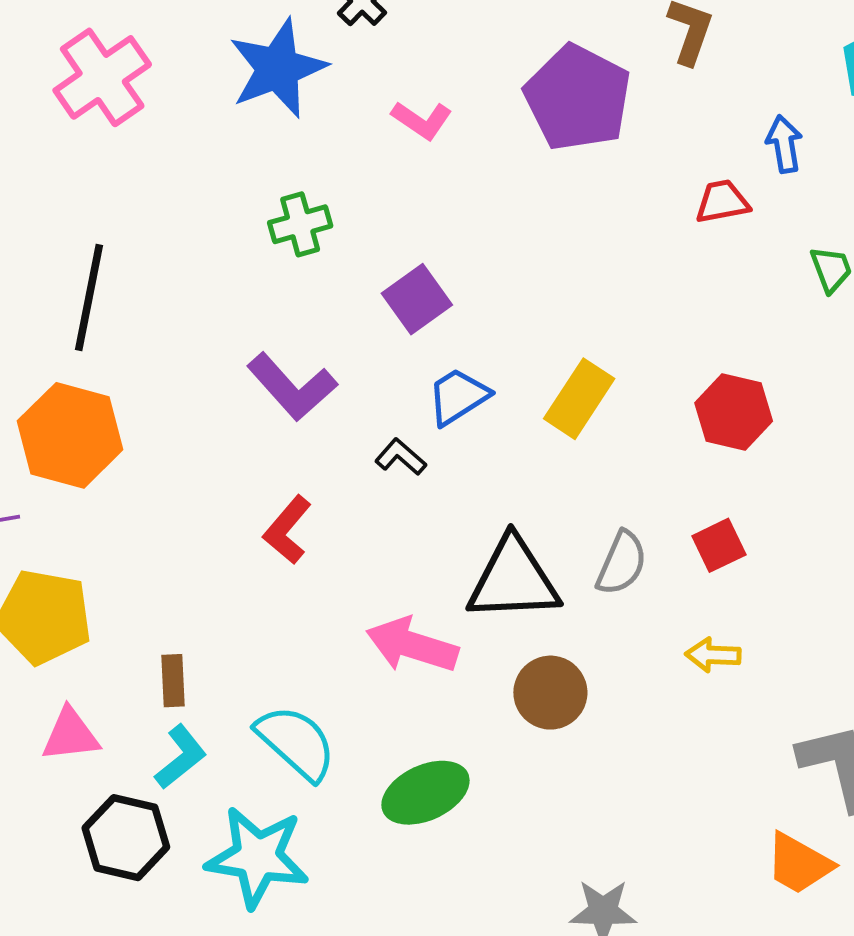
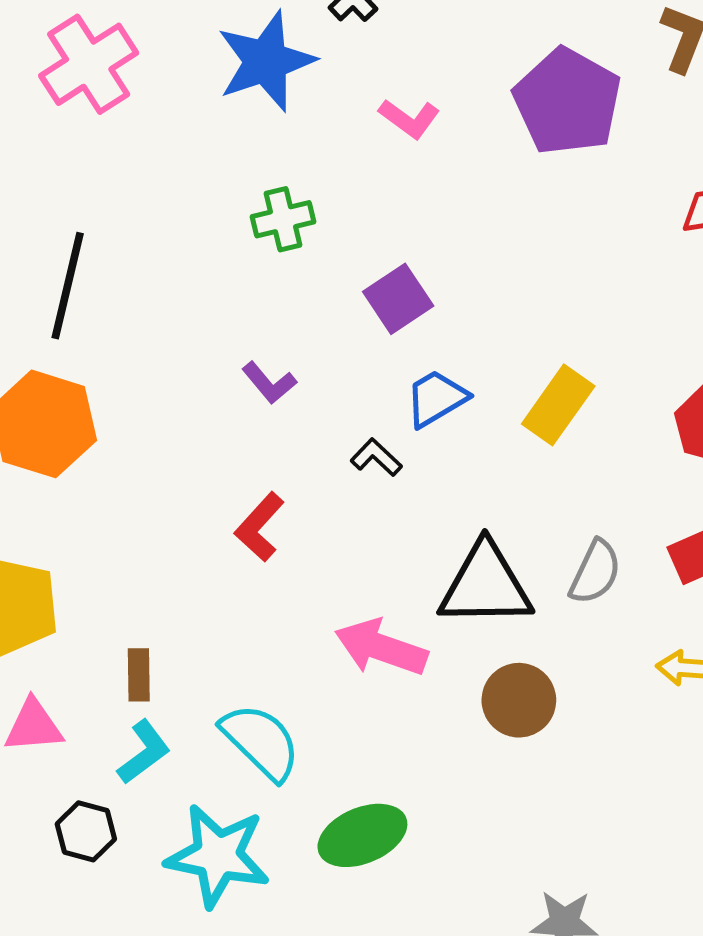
purple L-shape: (292, 387) -> (269, 383), size x0.6
green ellipse: (425, 793) -> (362, 835), moved
black hexagon: (126, 838) -> (86, 831), size x0.7

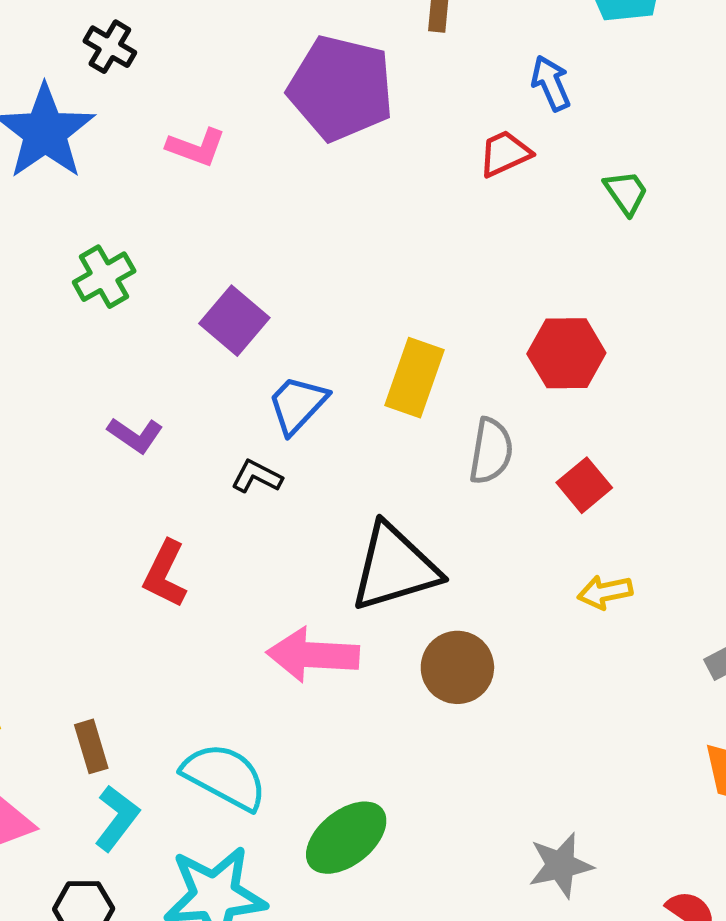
gray semicircle: (595, 572) -> (491, 451), moved

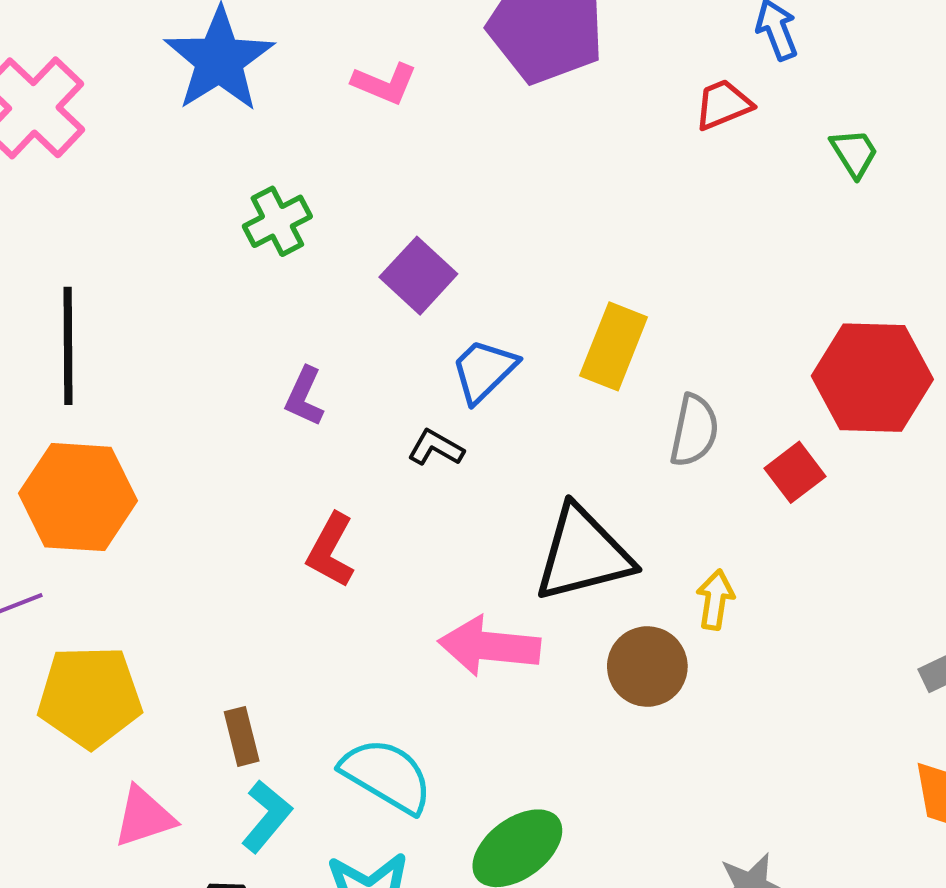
red hexagon: (566, 353) -> (872, 378), moved, size x1.4
purple L-shape: (135, 435) -> (304, 397), turned 78
yellow arrow: (605, 592) -> (715, 600), moved, turned 108

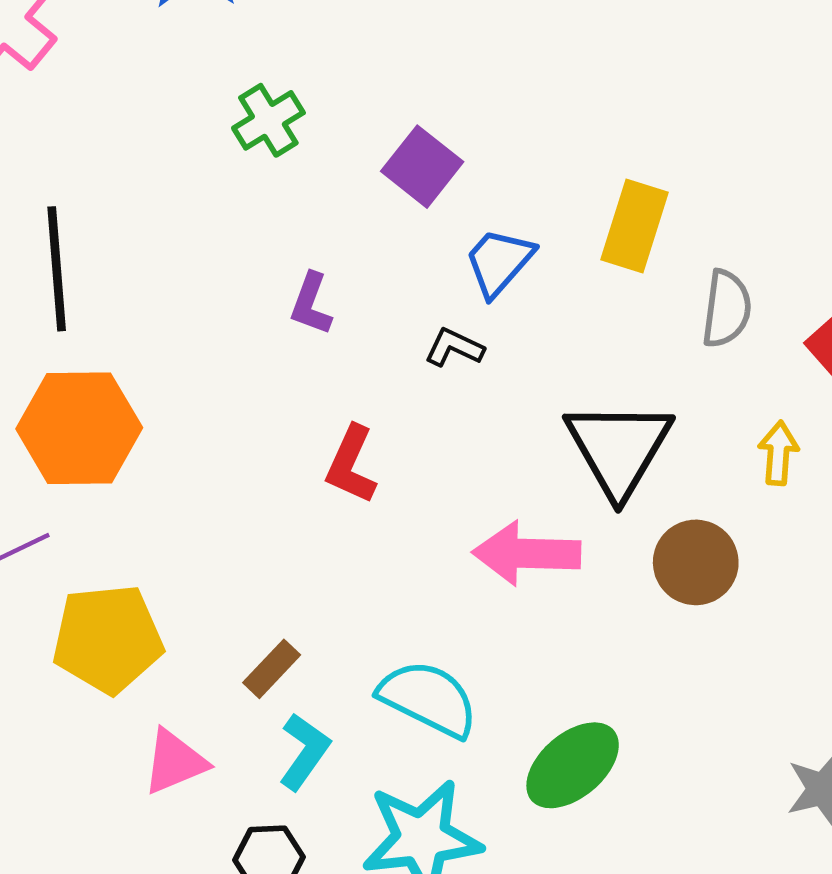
black triangle: (583, 554) -> (619, 448), turned -41
yellow arrow: (715, 600) -> (778, 453), moved
brown rectangle: (242, 736) -> (272, 669), turned 62

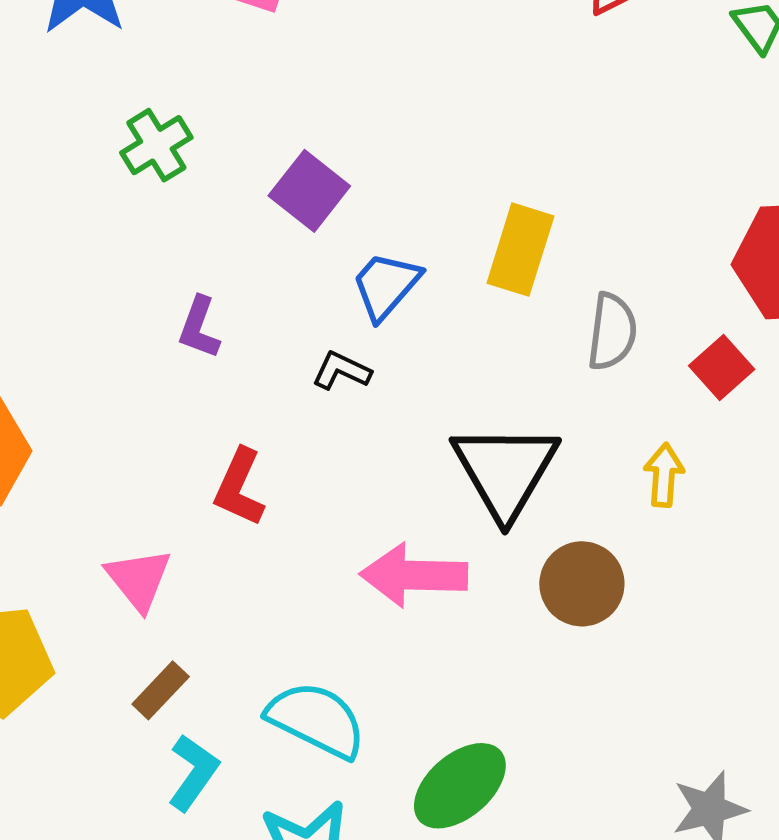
pink triangle: (175, 762) -> (139, 579), moved, turned -46

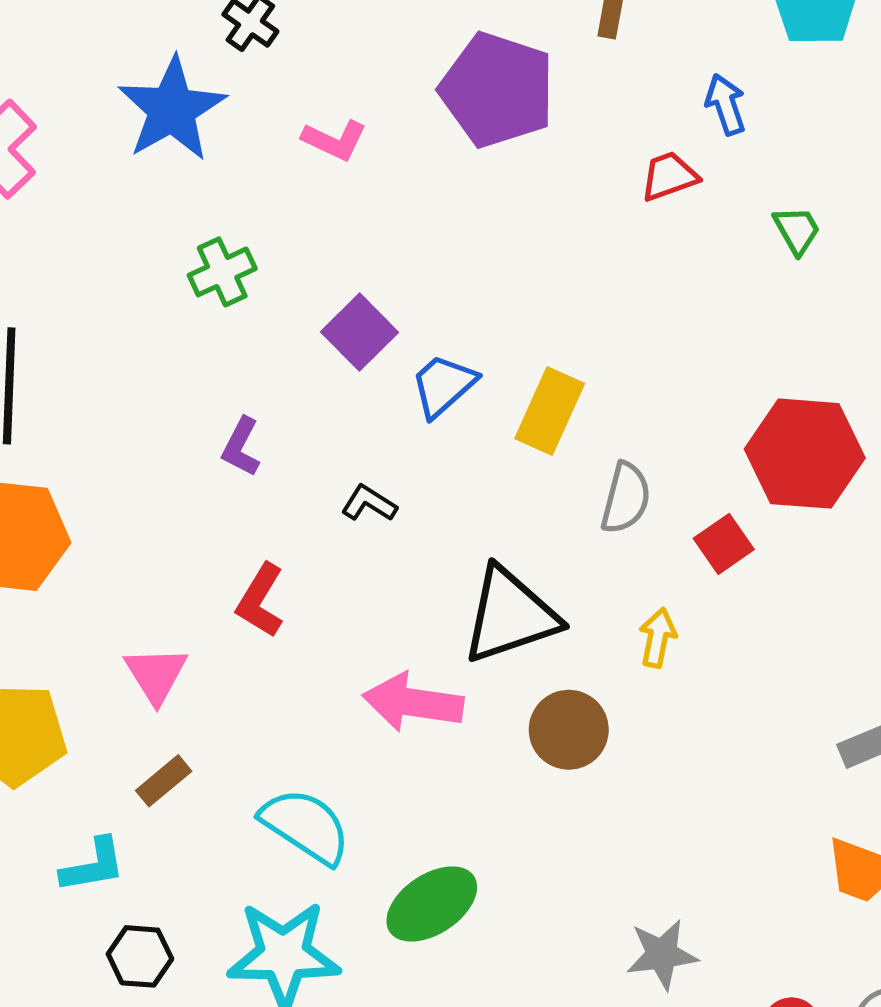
blue trapezoid: (386, 286) -> (443, 385), moved
black triangle: (505, 471) -> (510, 615), turned 34
cyan L-shape: (193, 772) -> (93, 865), moved, turned 38

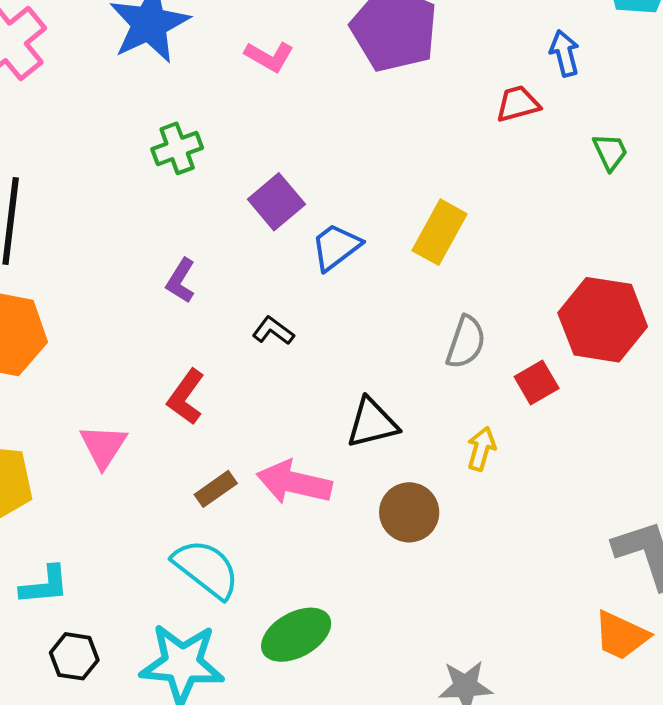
yellow rectangle: (550, 411) -> (439, 232), moved
black triangle: (510, 615) -> (372, 423), size x0.7
brown rectangle: (164, 781) -> (216, 489), moved

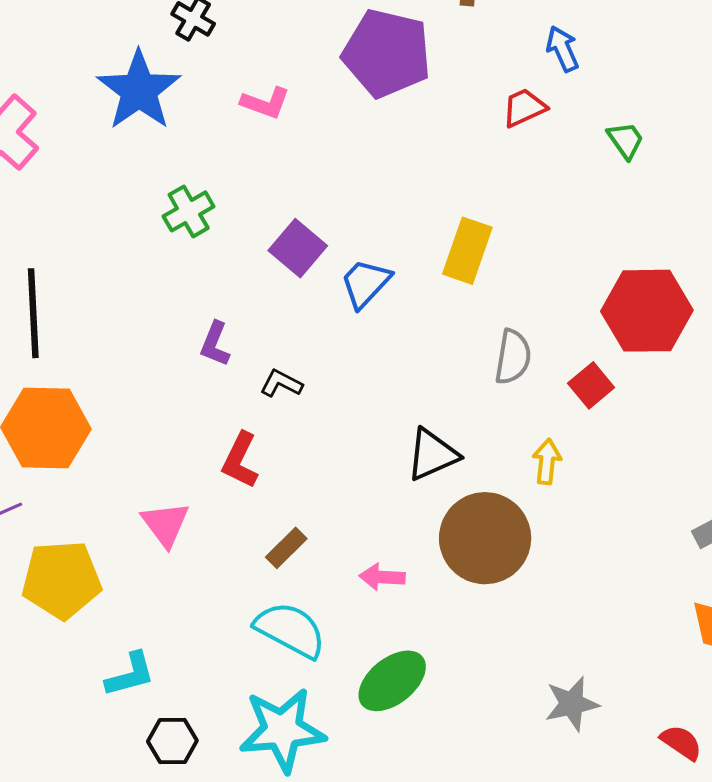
black L-shape: (273, 331) -> (281, 383), moved
pink arrow: (294, 483) -> (382, 577), moved, size x0.6
brown circle: (409, 512) -> (485, 538), size x1.5

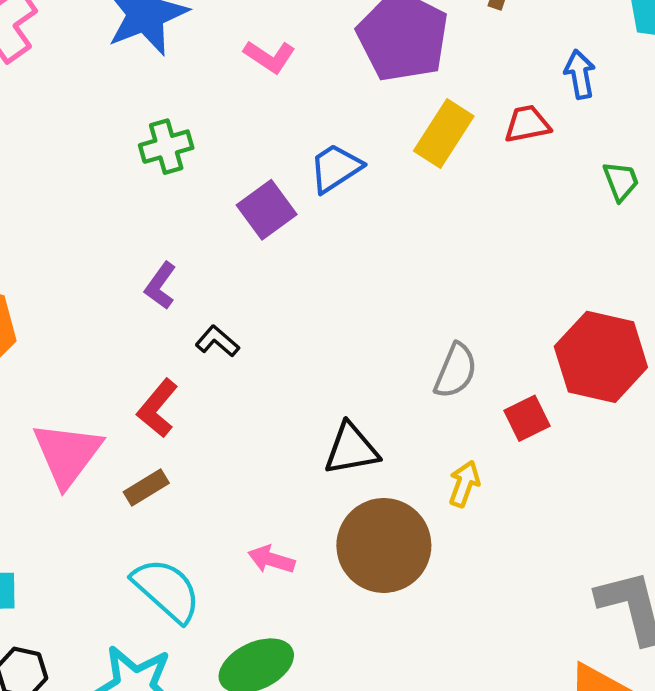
yellow rectangle: (467, 251) -> (444, 134), moved
blue trapezoid: (366, 283) -> (335, 168), moved
pink triangle: (165, 524) -> (67, 454), size x1.4
brown rectangle: (286, 548) -> (146, 487), moved

